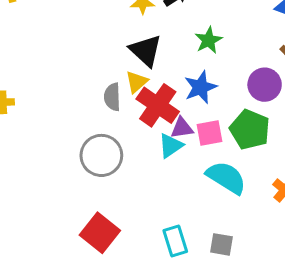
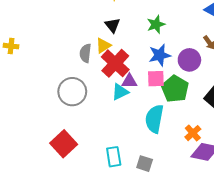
black triangle: (146, 51) -> (112, 25), size x0.7
blue star: (200, 87) -> (160, 55), moved
pink square: (209, 133) -> (156, 79), moved
cyan semicircle: (226, 177) -> (154, 119), turned -120

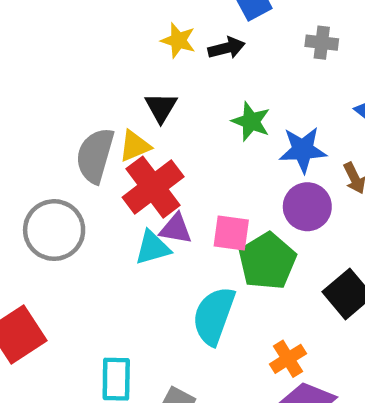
green star: (156, 24) -> (251, 121), turned 30
gray semicircle: (85, 53) -> (95, 155), size x1.4
blue star: (160, 55) -> (303, 150), moved

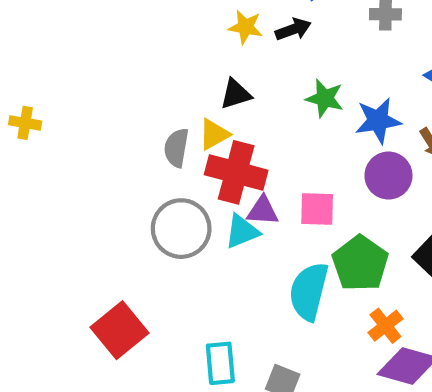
black triangle: (161, 107) -> (236, 94), turned 48
gray semicircle: (95, 155) -> (176, 148), size x0.7
red cross: (153, 187) -> (236, 172), turned -32
gray circle: (54, 230) -> (181, 229), moved
green pentagon: (267, 261) -> (360, 263), moved

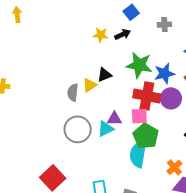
black triangle: (236, 94) -> (104, 75), moved
green star: (325, 98) -> (139, 65), size x1.5
red cross: (236, 172) -> (147, 96), moved
green pentagon: (360, 263) -> (146, 136), moved

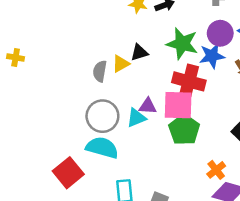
purple circle: (171, 98) -> (220, 33), moved
pink square: (139, 116) -> (178, 105), size x1.5
cyan semicircle: (138, 154) -> (102, 148), moved, turned 92

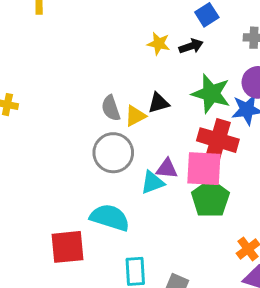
gray semicircle: (100, 71) -> (111, 108), moved, turned -30
gray circle: (102, 116) -> (113, 153), moved
red square: (68, 173) -> (68, 247), turned 32

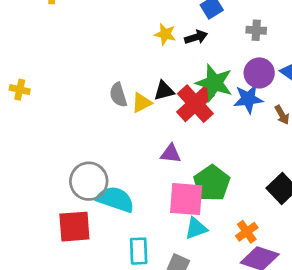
red cross: (218, 140) -> (195, 104), moved, turned 30
gray circle: (113, 153) -> (89, 181), moved
pink square: (204, 169) -> (186, 199), moved
cyan triangle: (152, 182) -> (196, 228), moved

